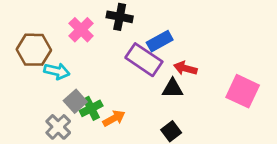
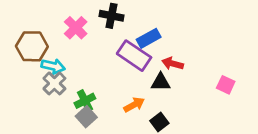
pink square: (243, 91) -> (226, 85), size x0.6
gray square: (75, 101) -> (86, 117), moved
orange arrow: (114, 118) -> (134, 105), moved
gray cross: (58, 127) -> (54, 83), moved

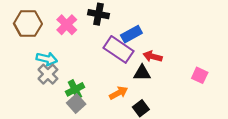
brown hexagon: (32, 46) -> (28, 24), moved

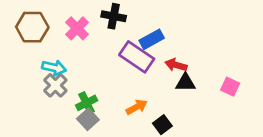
black triangle: (142, 73) -> (185, 83), moved

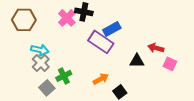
pink cross: (77, 28) -> (67, 18), moved
red arrow: (176, 65) -> (156, 48), moved
gray square: (88, 119) -> (47, 88), moved

